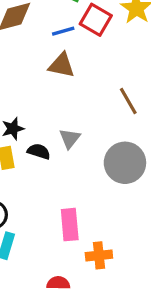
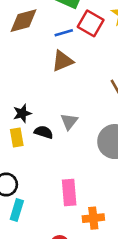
brown triangle: (62, 65) -> (62, 61), turned -35

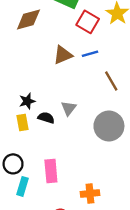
blue line: (64, 33) -> (90, 54), moved
pink rectangle: (69, 193) -> (51, 171), moved

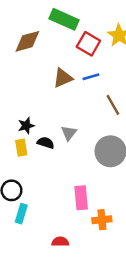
pink rectangle: (51, 171) -> (81, 198), moved
orange cross: (90, 194) -> (102, 220), moved

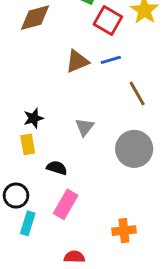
black semicircle: (46, 143) -> (57, 168), moved
pink rectangle: (81, 198) -> (66, 204), moved, turned 35

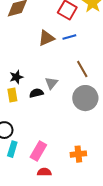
brown line: (137, 93) -> (82, 69), moved
black semicircle: (57, 168) -> (36, 93), moved, turned -32
pink rectangle: (66, 204) -> (38, 151), moved

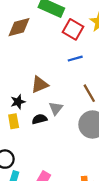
brown triangle: (46, 38) -> (40, 84), moved

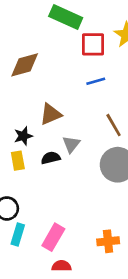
brown diamond: (19, 27) -> (25, 65), moved
red square: (73, 29) -> (93, 44), turned -30

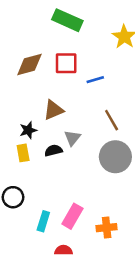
red square: (93, 44) -> (66, 63), moved
cyan rectangle: (18, 234) -> (43, 221), moved
pink rectangle: (53, 237) -> (72, 216), moved

